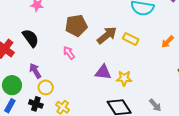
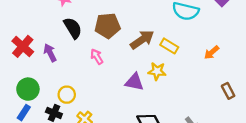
black semicircle: (31, 38) -> (73, 28), moved
purple arrow: (35, 71) -> (50, 53), moved
yellow star: (124, 78) -> (157, 71), moved

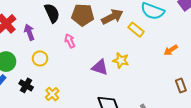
brown arrow: (142, 40) -> (112, 17), moved
yellow rectangle: (169, 46) -> (136, 30), moved
yellow circle: (67, 95) -> (40, 58), moved

